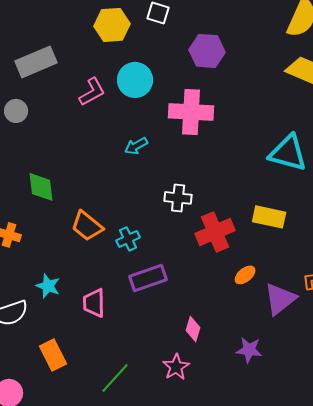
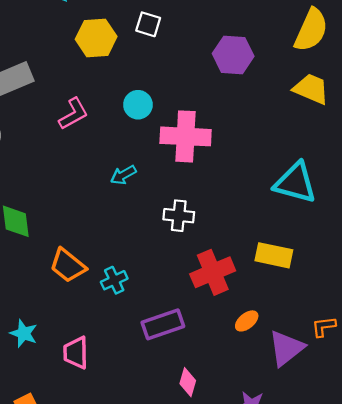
purple hexagon: (207, 51) -> (233, 55), moved
cyan circle: (135, 80) -> (138, 105), moved, size x0.7
white cross: (178, 198) -> (179, 216), moved
purple rectangle: (148, 278) -> (163, 324), moved

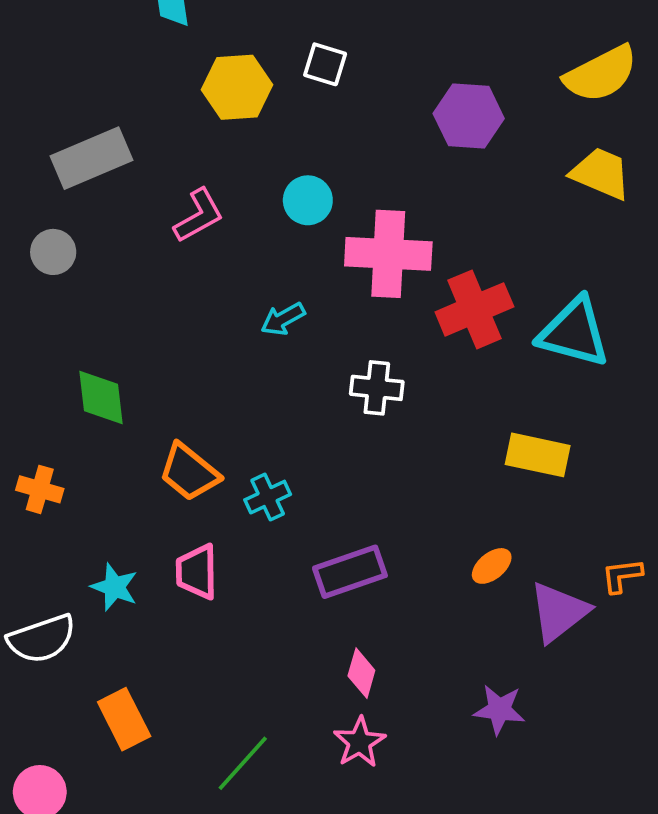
yellow semicircle: (311, 30) -> (601, 74), turned 39
red cross: (213, 272) -> (474, 309), moved
pink trapezoid: (76, 353) -> (197, 572), moved
pink diamond: (188, 382) -> (361, 673), moved

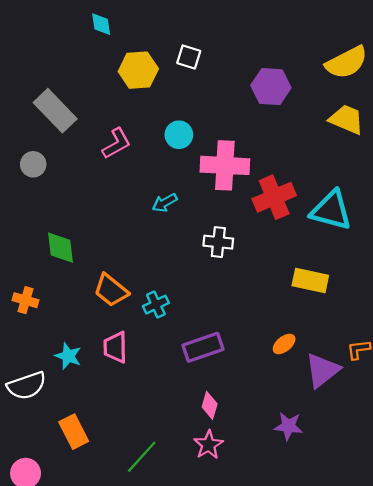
gray rectangle: (91, 158) -> (55, 111), turned 69

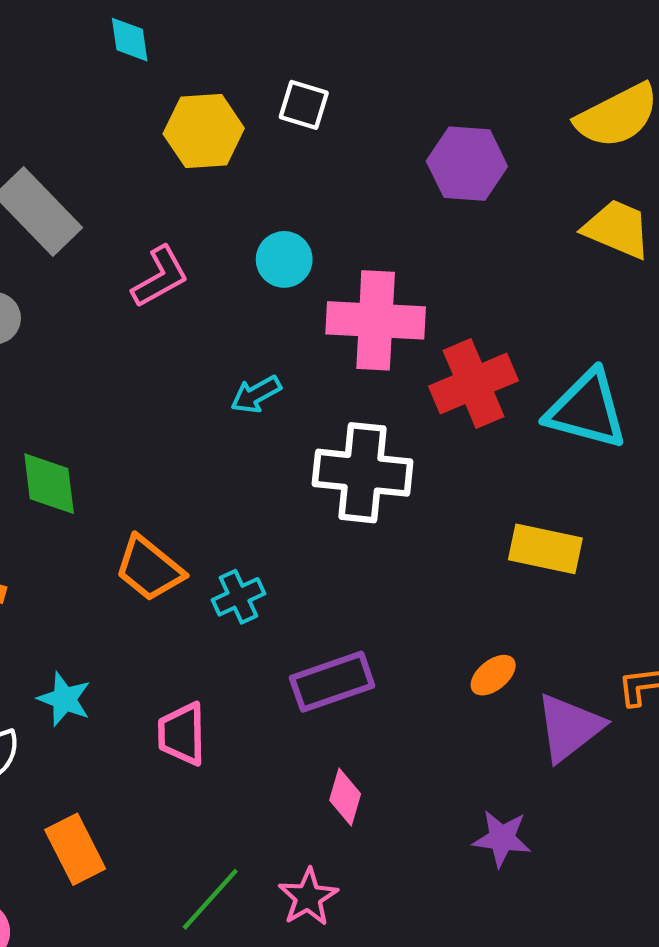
white cross: (218, 242) -> (363, 473), size x1.6
pink trapezoid: (115, 347) -> (182, 734), moved
pink star: (208, 445) -> (308, 897), moved

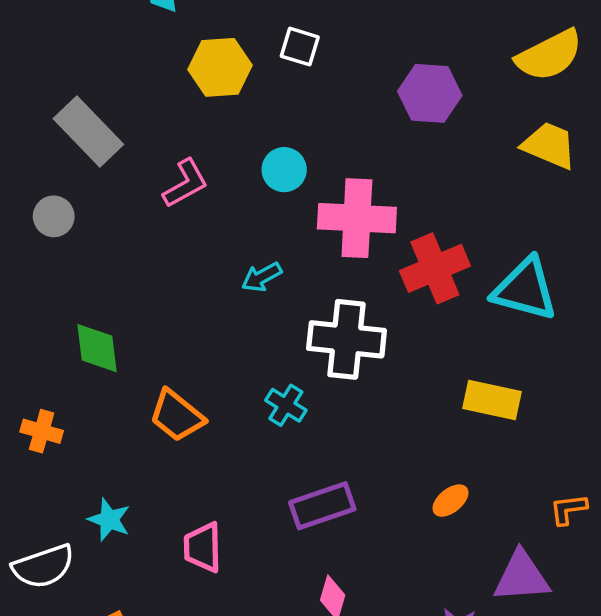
cyan cross: (238, 597) -> (286, 405), moved, turned -33
purple triangle: (569, 727) -> (522, 577), moved, turned 34

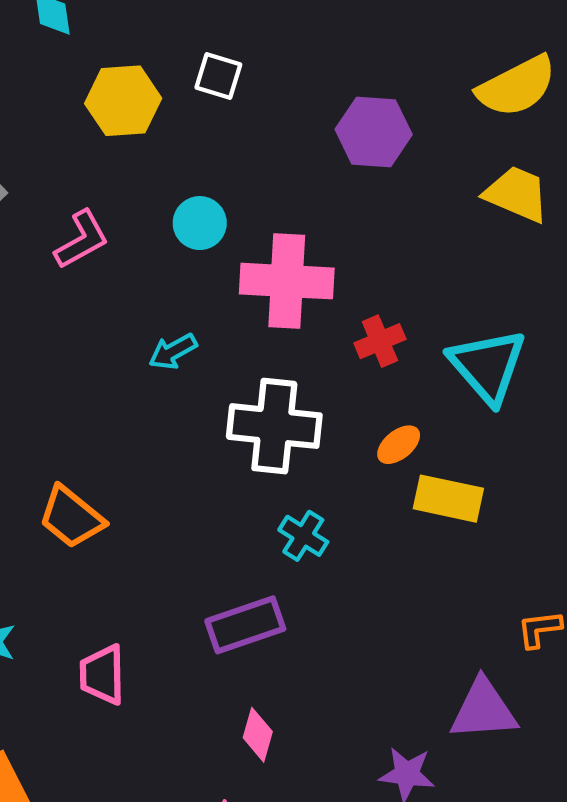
red cross: (435, 268) -> (380, 341), size x0.6
cyan triangle: (525, 289) -> (488, 366), turned 34
cyan cross: (286, 405) -> (303, 536), moved
orange ellipse: (450, 501) -> (399, 445), moved

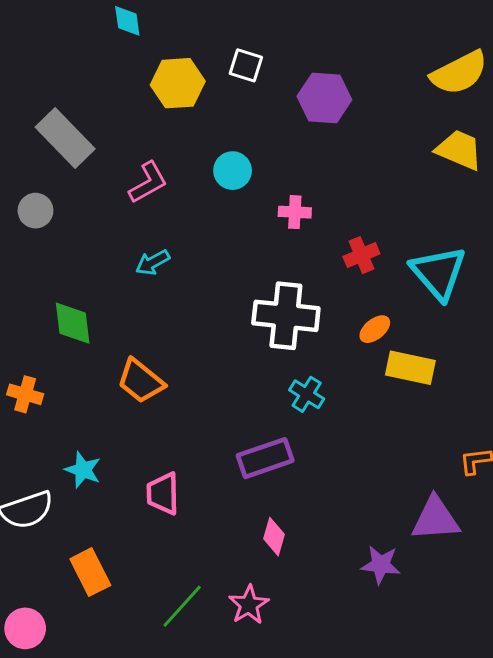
purple hexagon: (374, 132) -> (324, 98), moved
pink cross: (287, 281) -> (295, 212), size x0.5
cyan arrow: (173, 351) -> (153, 262), moved

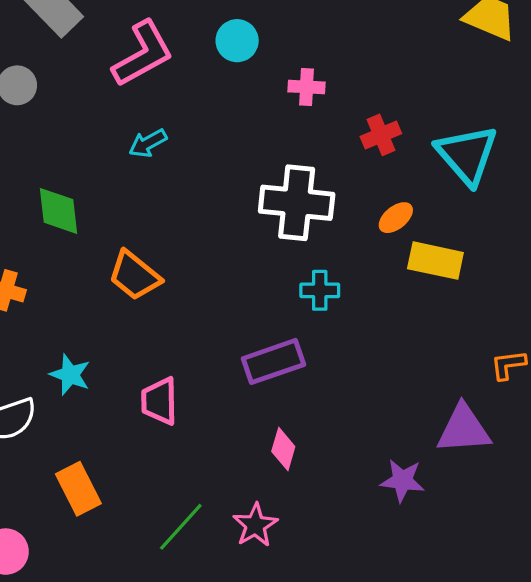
pink L-shape: (148, 182) -> (143, 54), size x1.4
cyan cross: (307, 394) -> (320, 290), turned -32

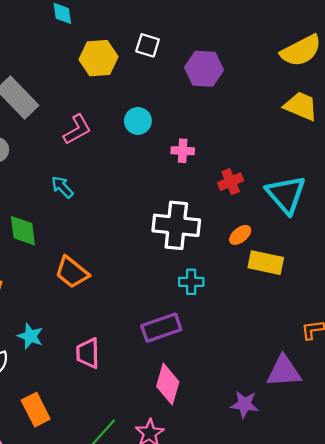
pink L-shape: (143, 54) -> (77, 129), size x0.7
cyan arrow: (148, 143) -> (62, 187), moved, turned 75
pink diamond: (283, 449) -> (168, 384), size x1.5

